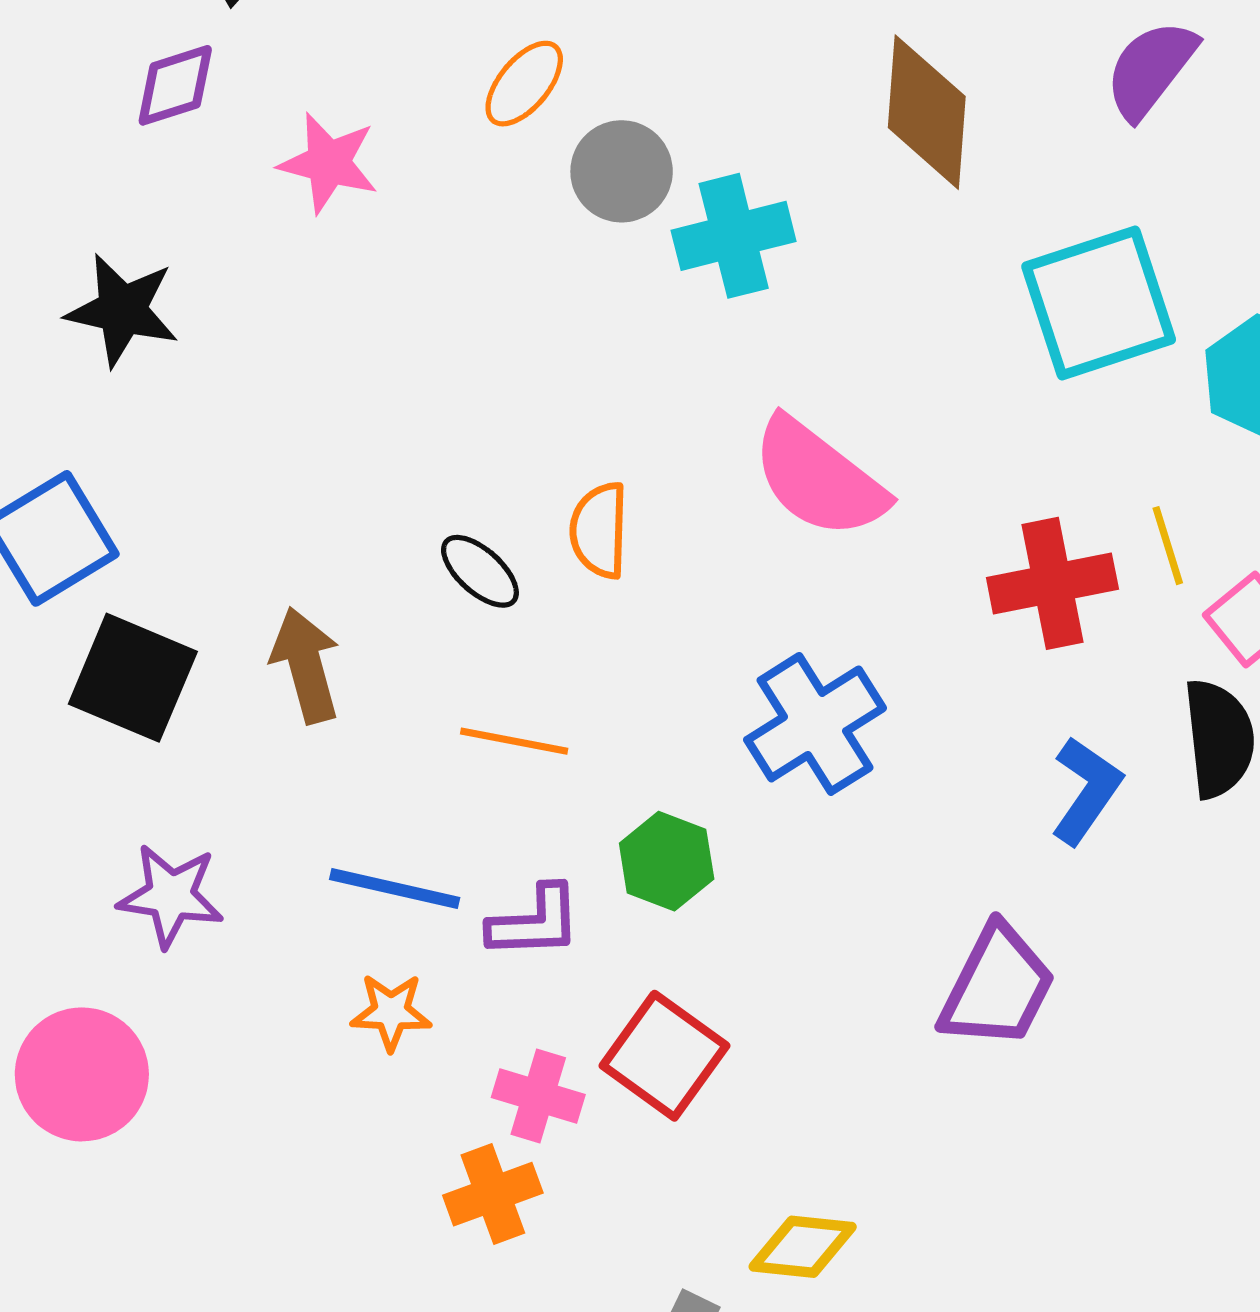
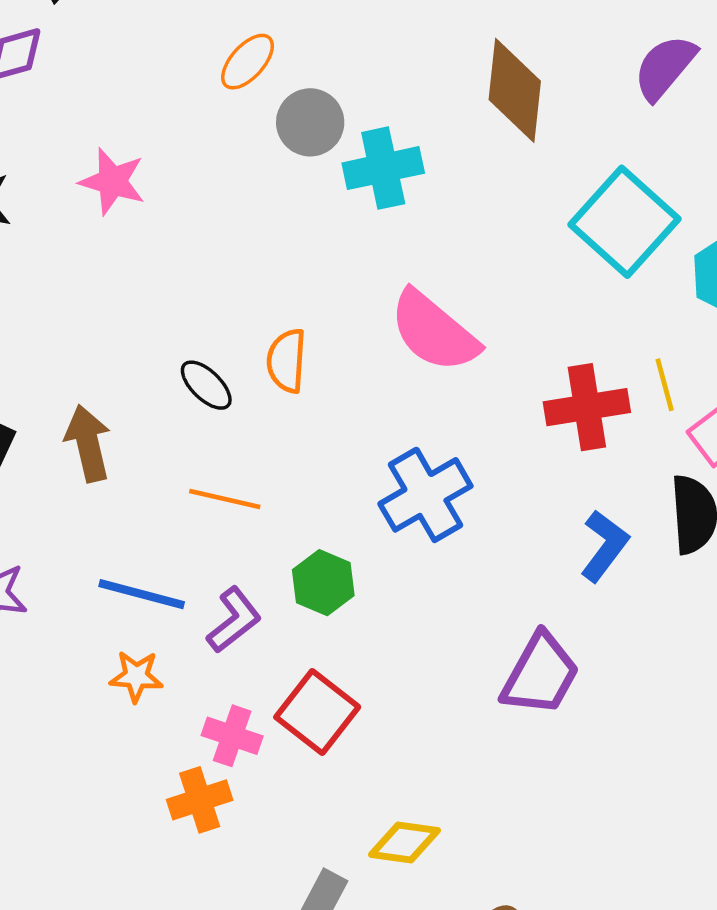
pink star: (328, 163) -> (112, 181), moved
cyan square: (1099, 303) -> (624, 222), turned -32
purple L-shape: (535, 922) -> (234, 620), turned -38

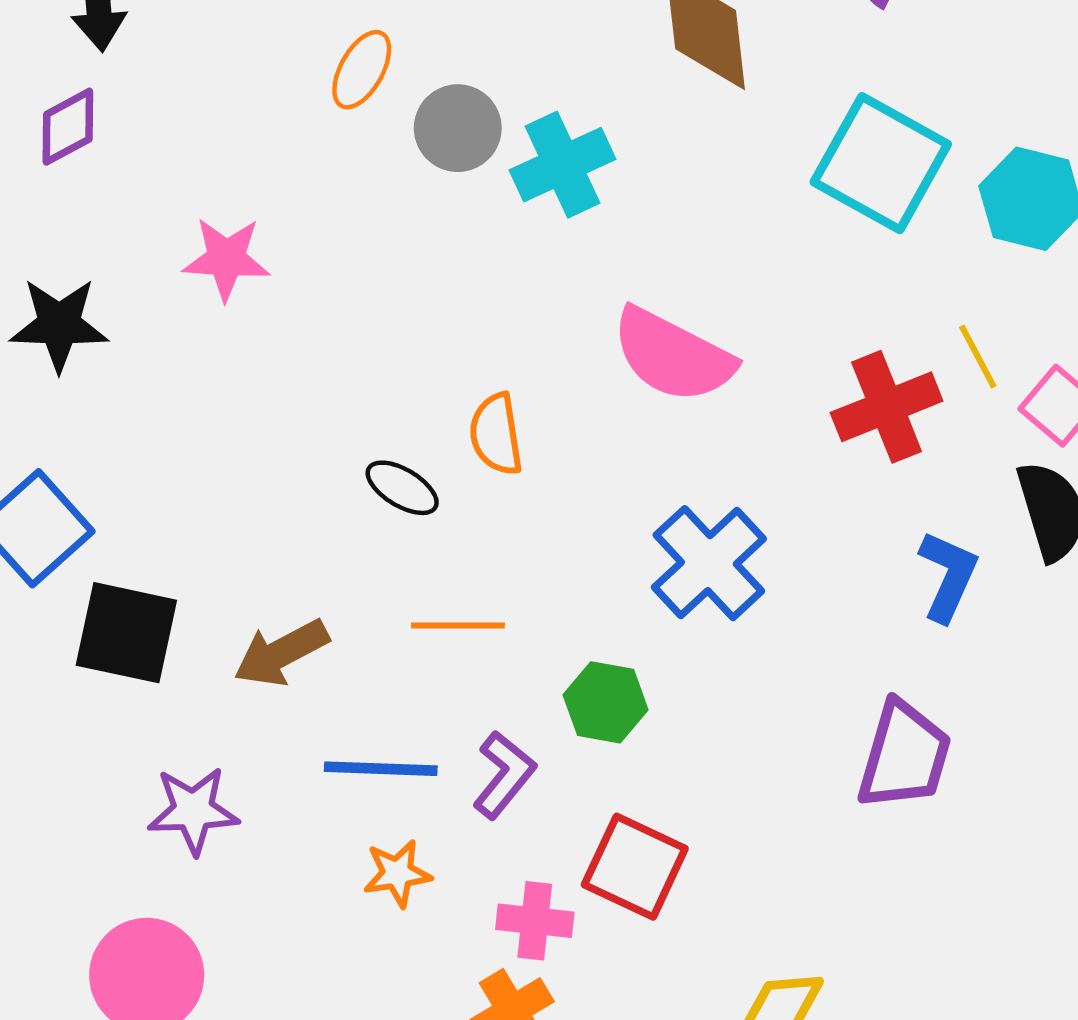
brown arrow: (88, 443) -> (281, 653), moved, turned -92

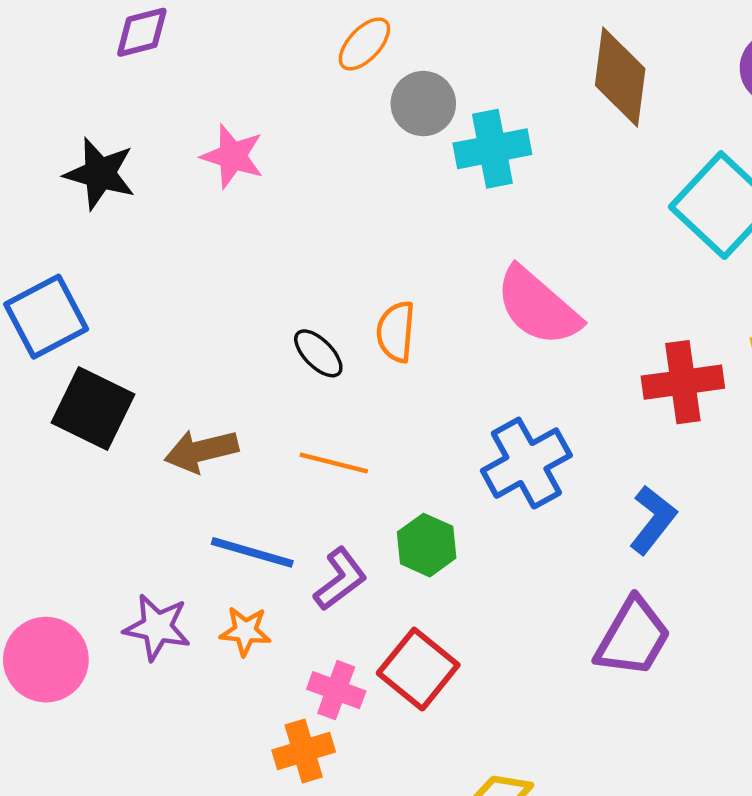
blue L-shape: (948, 576) -> (653, 520), moved
purple star: (193, 810) -> (157, 627), moved

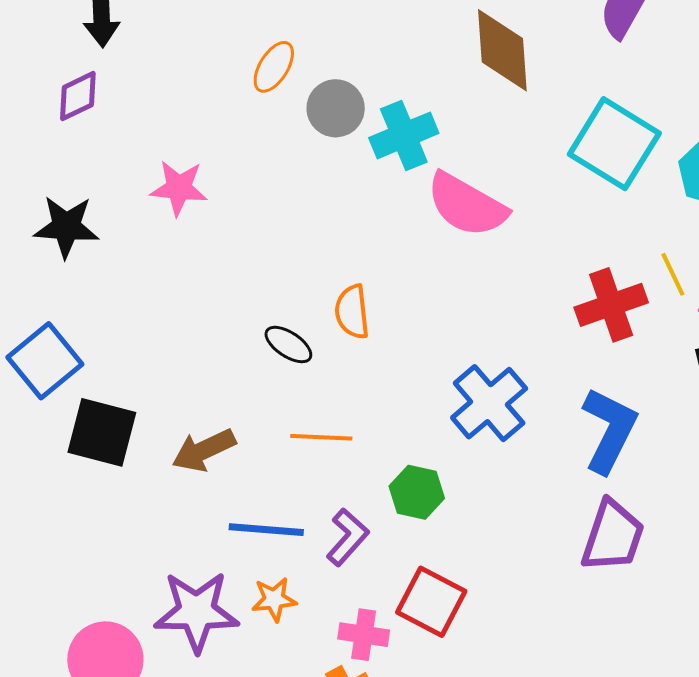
pink semicircle: (538, 306) -> (467, 205), moved
blue L-shape: (653, 520) -> (609, 430), size x1.4
purple star: (157, 627) -> (197, 612), size x1.4

